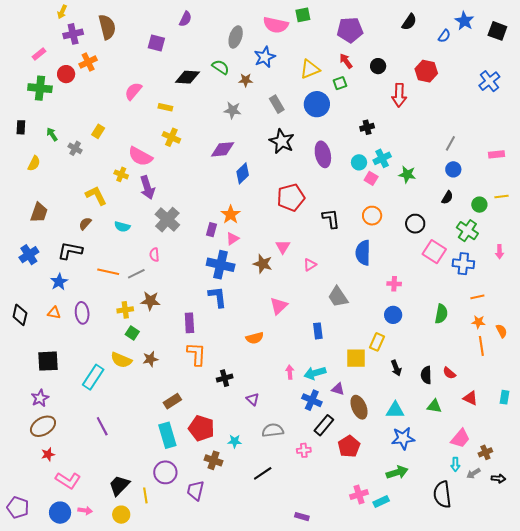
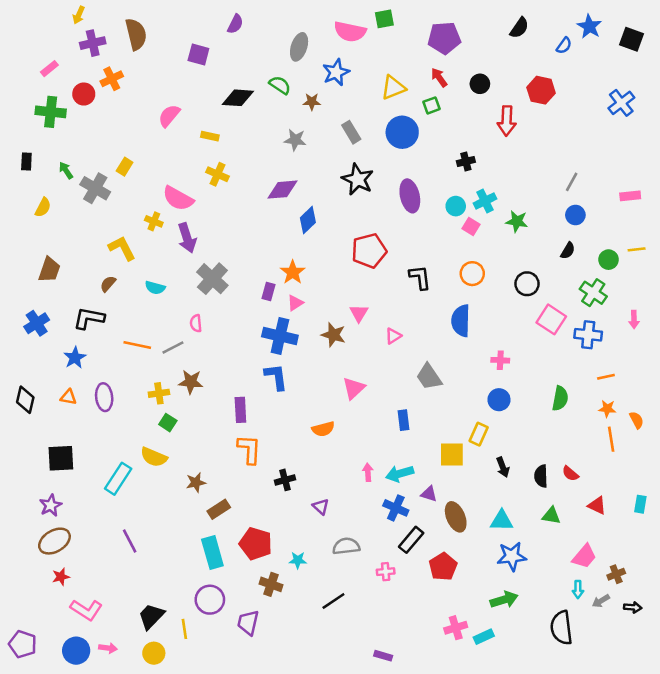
gray cross: (75, 148) -> (95, 188), size x1.6
brown star: (150, 359) -> (196, 482), moved

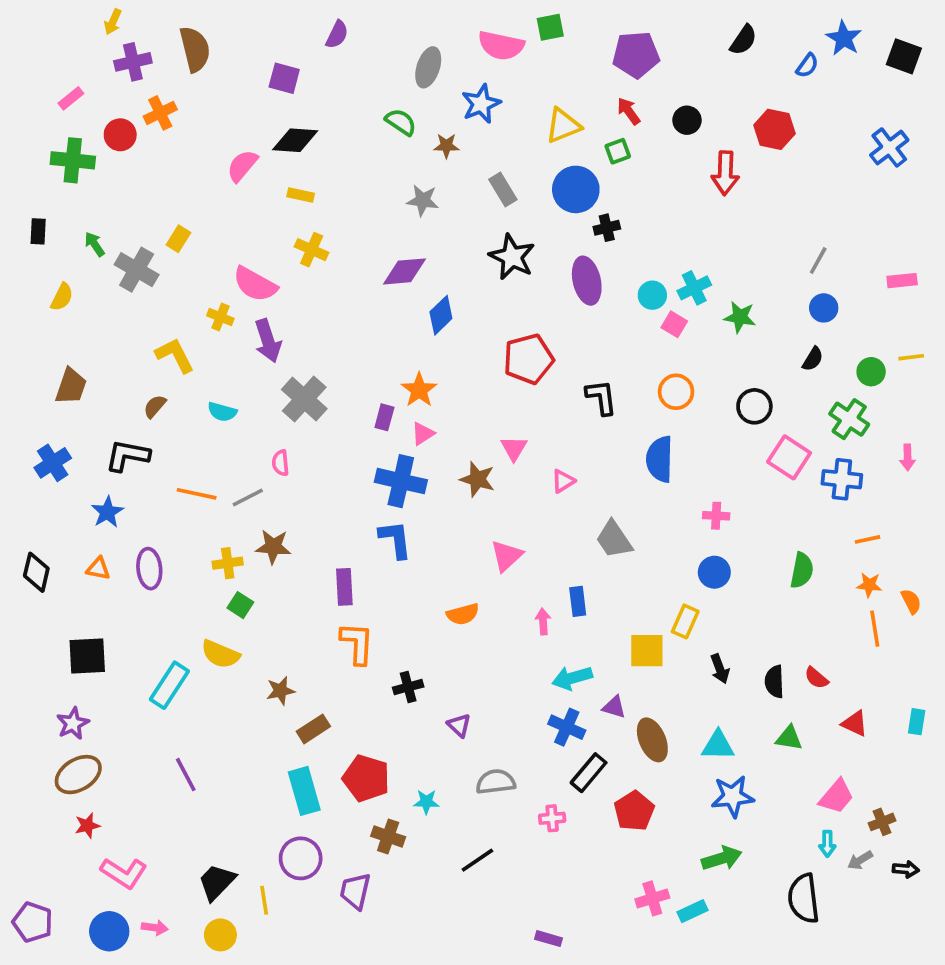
black diamond: (238, 98) -> (295, 140), moved
black cross: (466, 162) -> (607, 228), moved
pink arrow: (368, 472) -> (543, 621), moved

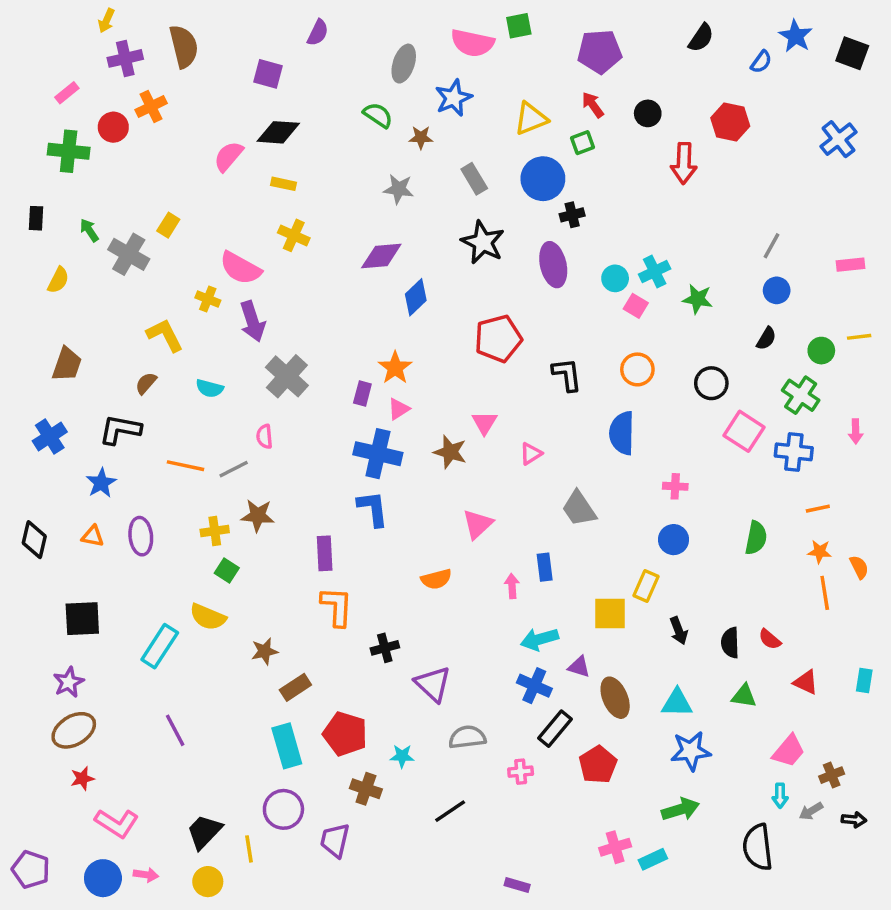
purple triangle: (459, 725) -> (433, 684), size x1.6

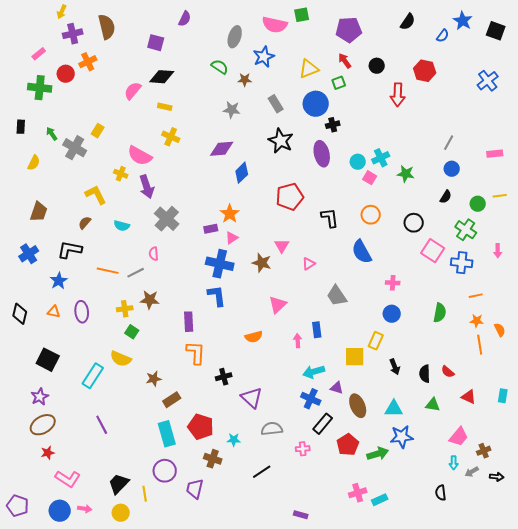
purple rectangle: (362, 394) -> (211, 229), turned 64
blue semicircle: (622, 433) -> (362, 252), turned -30
black square: (82, 619) -> (48, 360), turned 30
green arrow: (680, 809) -> (378, 454), moved
black semicircle: (758, 847) -> (441, 493), size x0.6

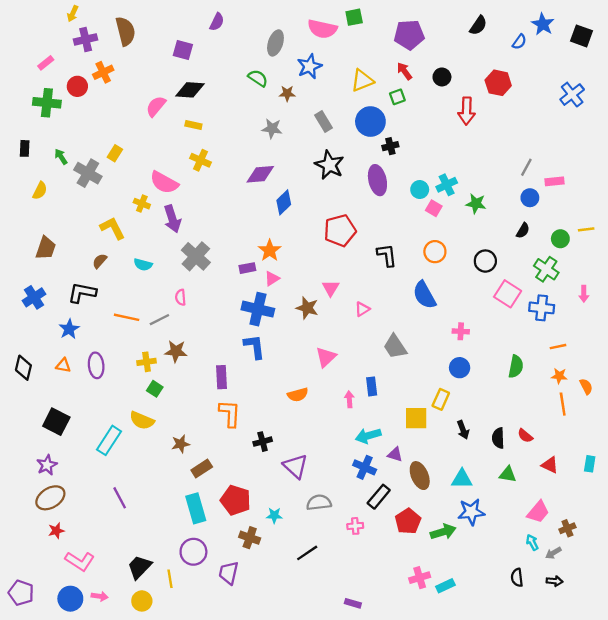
pink rectangle: (495, 154) -> (554, 181), moved
cyan arrow: (454, 463) -> (532, 542), turned 152
black arrow: (497, 477) -> (554, 581), moved

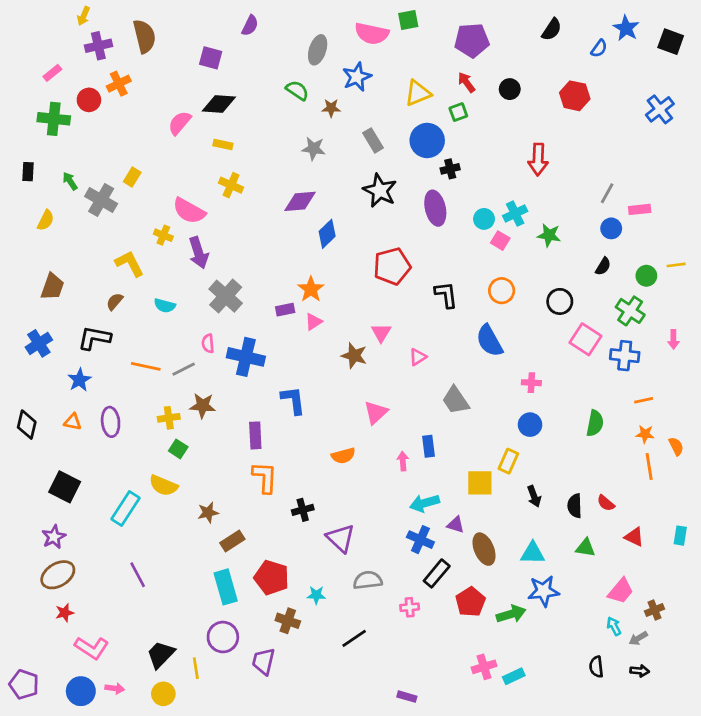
red arrow: (467, 111) -> (538, 159), moved
blue cross: (258, 309) -> (246, 357), moved

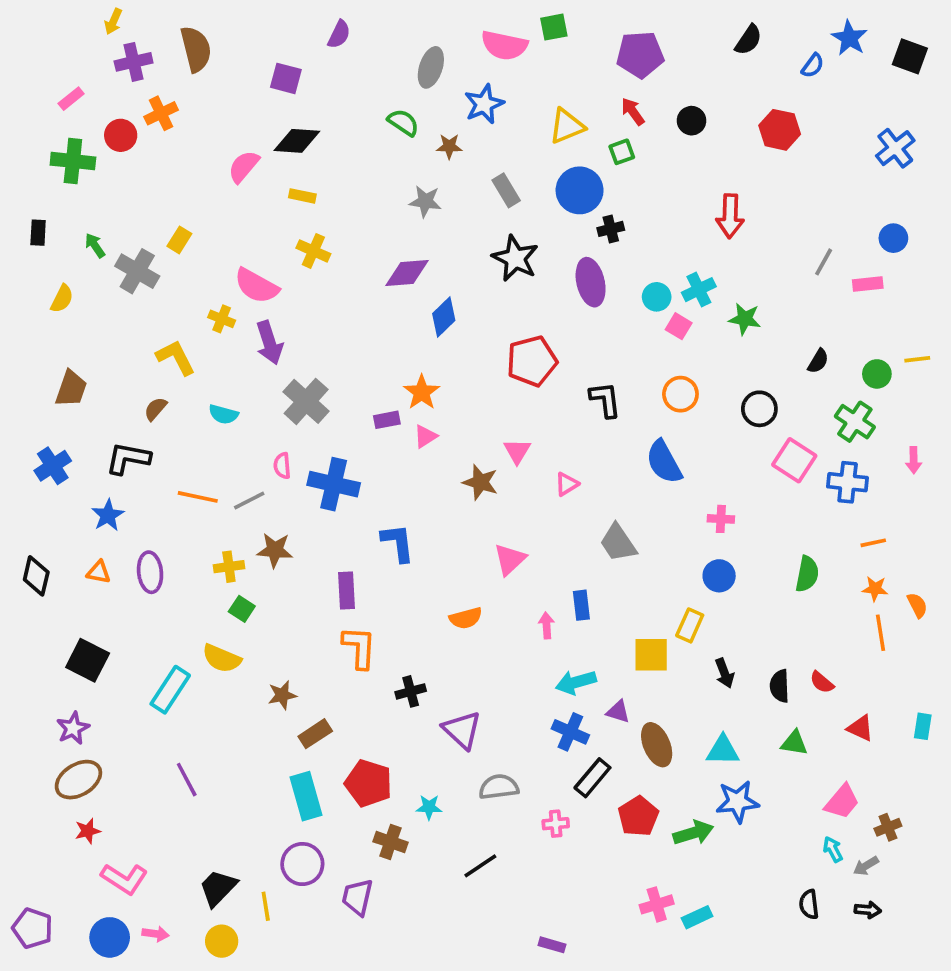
blue circle: (611, 228) -> (893, 238), moved

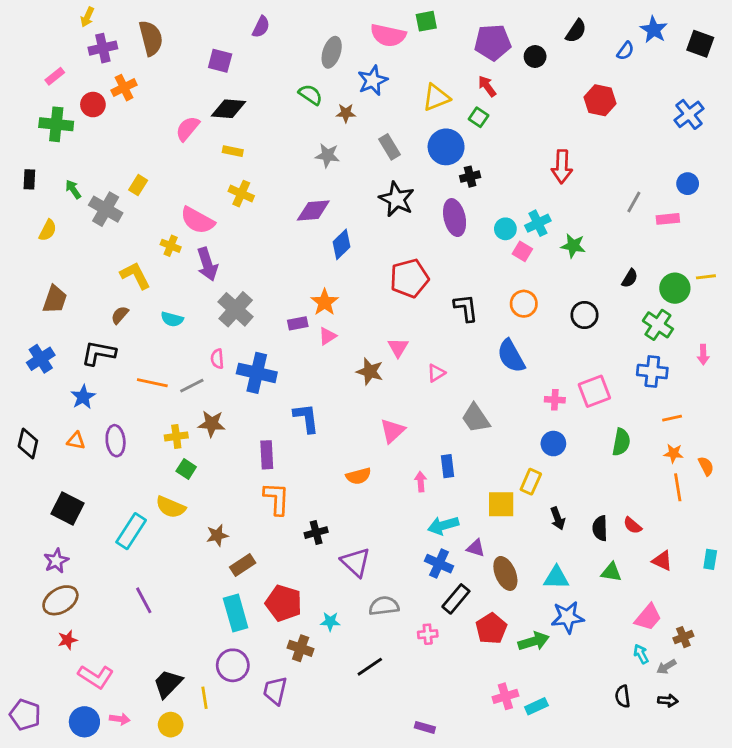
black circle: (692, 121) -> (535, 56), moved
green square: (622, 152) -> (479, 117), turned -36
green circle: (877, 374) -> (675, 288), size x1.4
pink square: (794, 460) -> (594, 391), moved, turned 36

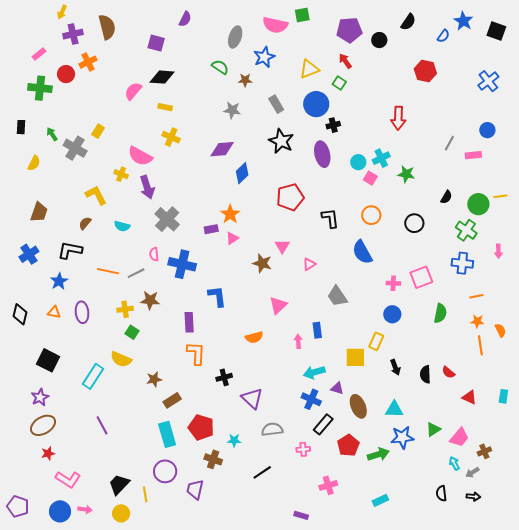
green triangle: (611, 572) -> (433, 429), moved, turned -42
pink cross: (505, 696) -> (328, 485), moved

